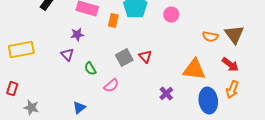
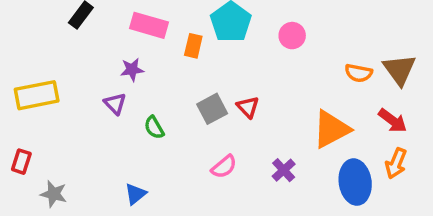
orange triangle: (194, 70) -> (331, 129), turned -35
pink semicircle: (111, 86) -> (224, 167), moved

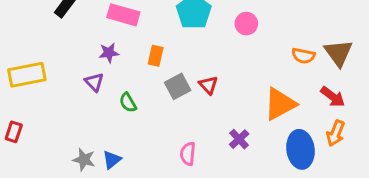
orange rectangle: (193, 46) -> (156, 56), moved
pink semicircle: (224, 167) -> (188, 154), moved, turned 135
gray star: (54, 194) -> (84, 160), moved

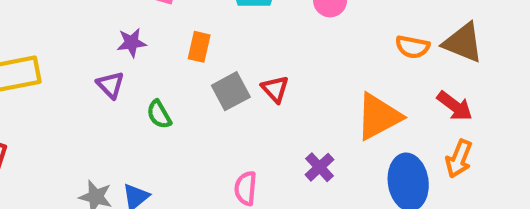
brown triangle: (339, 53) -> (463, 43), turned -32

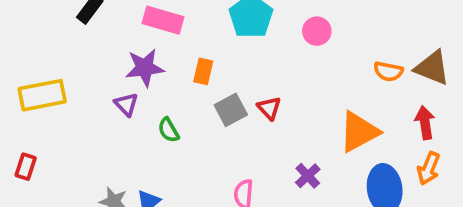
purple star: (132, 43) -> (145, 68), size x1.5
red arrow: (455, 106) -> (425, 123), turned -136

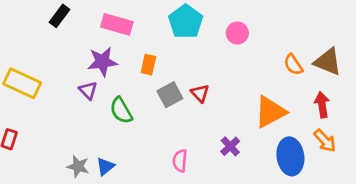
orange semicircle: (388, 71) -> (293, 65), turned 45
yellow rectangle: (42, 95) -> (22, 83), turned 36
green semicircle: (168, 130) -> (121, 110), size x1.4
orange arrow: (429, 168) -> (325, 141), turned -65

